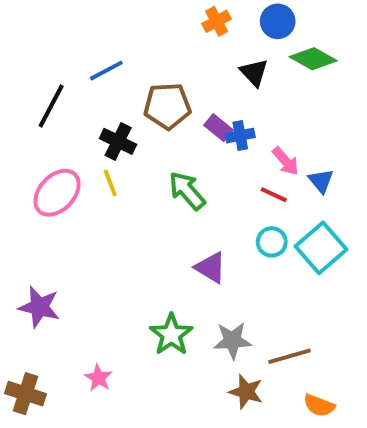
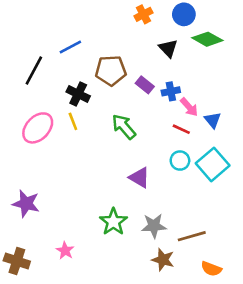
blue cross: (240, 136) -> (171, 91), moved

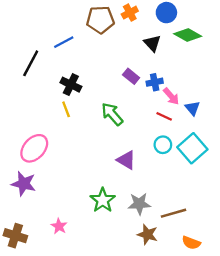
brown pentagon: (111, 70) -> (100, 20), moved
pink ellipse: (38, 128) -> (34, 148), moved

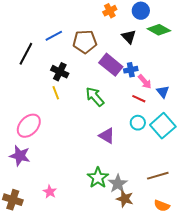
brown pentagon: (100, 20) -> (85, 42), moved
purple rectangle: (131, 76) -> (111, 65), size x1.6
green star: (103, 200) -> (98, 178), moved
gray star: (139, 204) -> (118, 184), moved, turned -30
brown line: (174, 213) -> (158, 176), moved

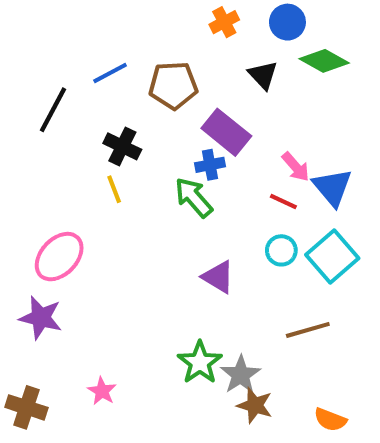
blue cross: (131, 70) -> (210, 165), moved
blue triangle: (163, 92) -> (332, 187), size x1.5
brown line: (158, 176) -> (308, 330), moved

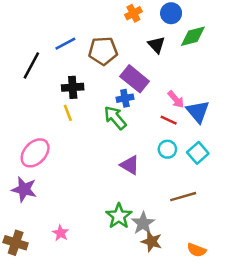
green diamond: (324, 61) -> (193, 36), turned -44
black cross: (122, 146) -> (73, 87), turned -30
cyan square: (332, 257) -> (198, 153), size x0.7

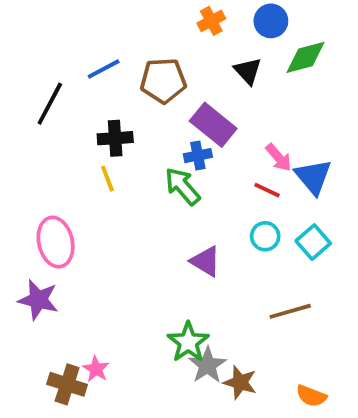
pink ellipse: (35, 153) -> (56, 242), turned -56
gray star: (143, 223) -> (207, 365), moved
brown cross: (16, 243) -> (67, 384), moved

